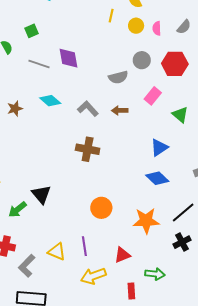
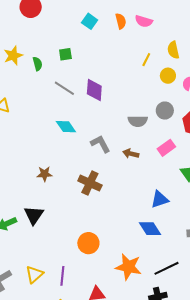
brown star: (15, 109) -> (45, 174), moved
yellow triangle: (57, 252) -> (34, 274), turned 42

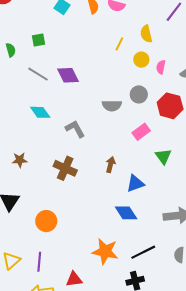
purple diamond: (94, 90) -> (68, 75), turned -30
brown arrow: (131, 154) -> (111, 165), moved, turned 91
orange circle: (88, 243) -> (46, 221), moved

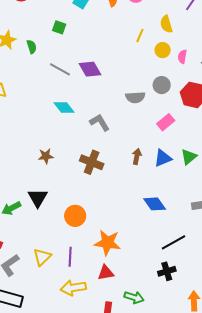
green square: (39, 40) -> (59, 27), moved, turned 32
green triangle: (163, 156) -> (189, 157), moved, turned 30
blue triangle: (135, 183) -> (163, 158), moved
orange star: (105, 251) -> (107, 243), moved

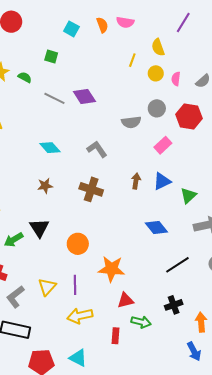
green semicircle: (32, 47) -> (25, 77), turned -40
cyan diamond: (64, 108) -> (50, 148), moved
green triangle: (189, 157) -> (188, 195), moved
black cross: (167, 271) -> (174, 305), moved
red triangle: (106, 273) -> (125, 300), moved

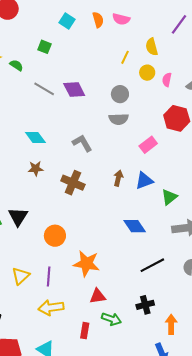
gray circle: (157, 108) -> (120, 94), moved
brown star: (45, 186) -> (36, 169), moved

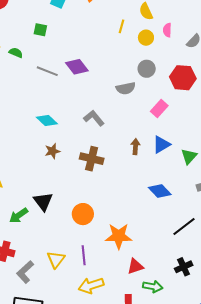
pink semicircle: (167, 80) -> (167, 30), moved
gray circle: (120, 94) -> (147, 69), moved

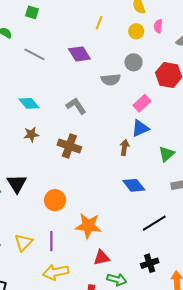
yellow line: (122, 26) -> (99, 23), moved
purple diamond: (77, 67) -> (79, 54), moved
blue triangle: (161, 145) -> (140, 128), moved
brown arrow: (135, 147) -> (124, 147), moved

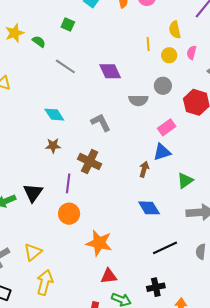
yellow line: (99, 23) -> (148, 44), moved, turned -32
purple line: (51, 241) -> (68, 183), moved
yellow arrow: (56, 272) -> (45, 282), moved, turned 110

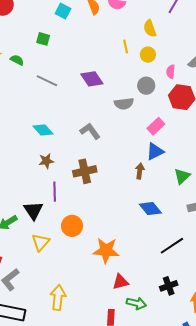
pink semicircle: (192, 53) -> (171, 72), moved
brown cross: (90, 162) -> (85, 171), turned -30
purple line: (68, 183) -> (55, 192), moved
yellow triangle: (33, 252) -> (41, 242), moved

